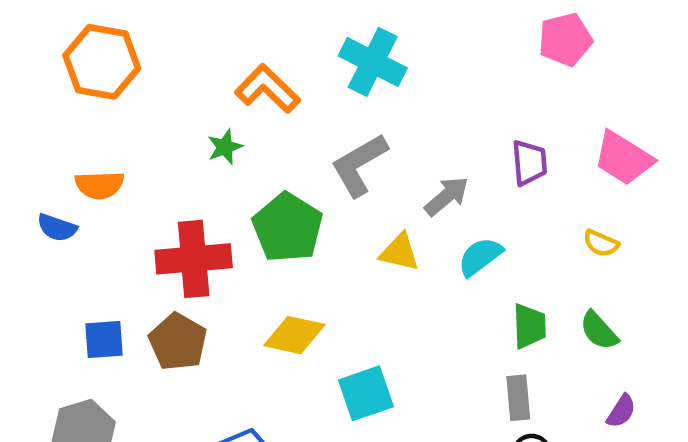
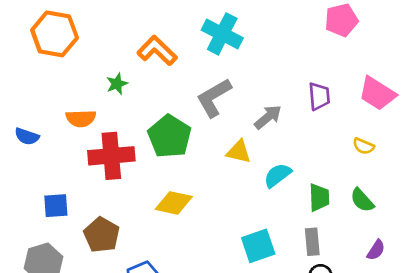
green star: (225, 147) -> (117, 84), moved
orange semicircle: (100, 185) -> (81, 118), moved
cyan semicircle: (480, 257) -> (278, 175), moved
brown pentagon: (178, 342) -> (102, 235), moved
cyan square: (366, 393) -> (258, 246), moved

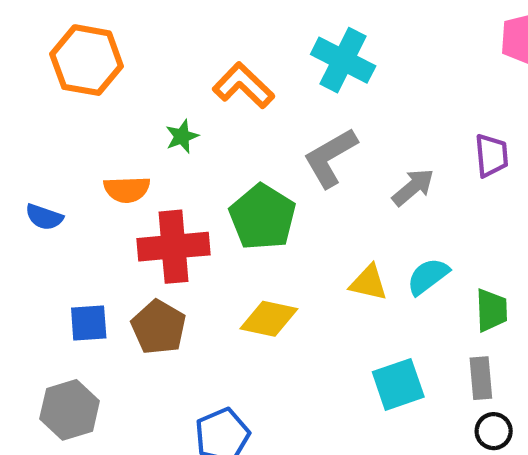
yellow triangle: (239, 152) -> (369, 283), moved
brown pentagon: (102, 235) -> (159, 327), moved

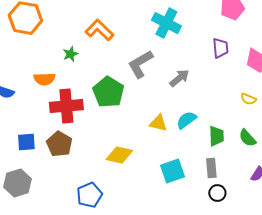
cyan cross: (343, 60) -> (166, 23), moved
purple trapezoid: (491, 156) -> (220, 48), moved
yellow diamond: (269, 319) -> (119, 155), moved

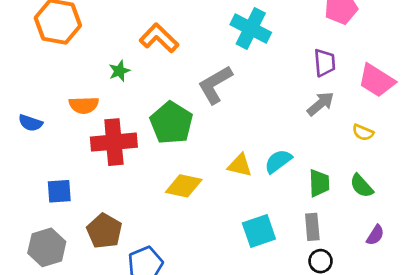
gray arrow: (179, 78) -> (321, 104), moved
brown pentagon: (59, 144) -> (104, 231), moved
yellow diamond: (119, 155) -> (184, 186), moved

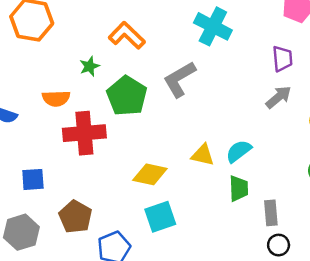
green pentagon: (171, 123) -> (127, 96), moved
green trapezoid: (319, 183) -> (239, 188), moved
cyan square: (259, 231) -> (160, 217), moved

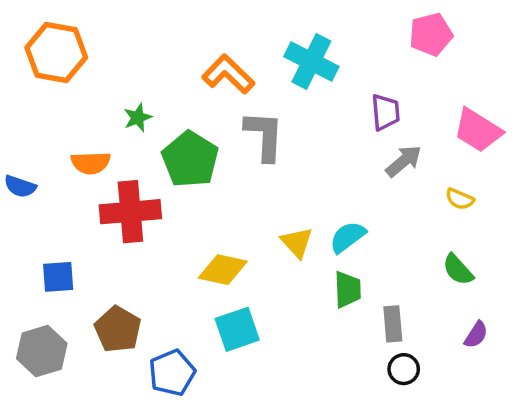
orange L-shape: (127, 35) -> (228, 74), moved
purple trapezoid: (282, 59) -> (386, 112), moved
gray L-shape: (180, 79) -> (264, 136), turned 123
yellow triangle: (203, 155) -> (297, 242), turned 35

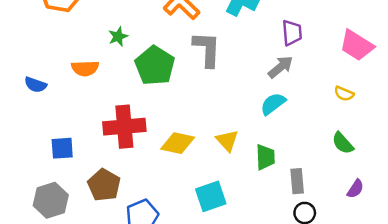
gray arrow: (404, 161) -> (281, 67), moved
red cross: (130, 212) -> (124, 127), moved
cyan semicircle: (348, 237) -> (273, 104), moved
yellow triangle: (297, 242) -> (227, 141), moved
cyan square: (237, 329) -> (211, 196), moved

